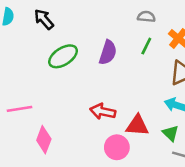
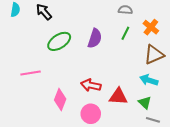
pink line: (20, 109) -> (31, 73), moved
pink diamond: (44, 140) -> (60, 100), moved
pink circle: (117, 147) -> (91, 114), moved

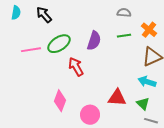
green line: (125, 33) -> (124, 36), turned 56
pink line: (31, 73) -> (31, 50), moved
red arrow: (91, 85) -> (76, 67), moved, turned 48

